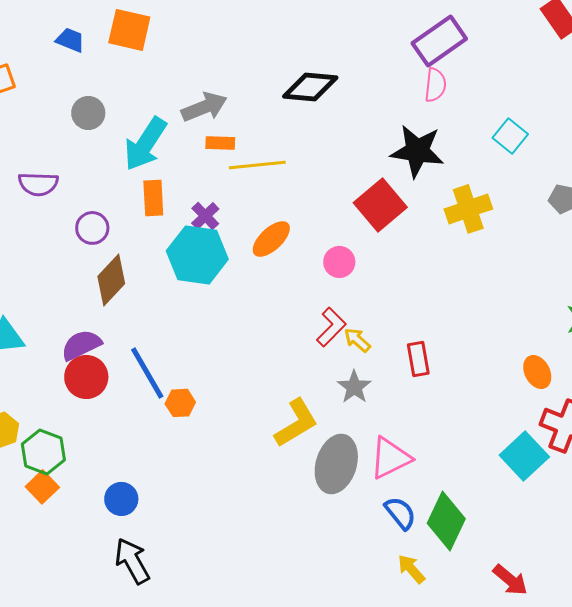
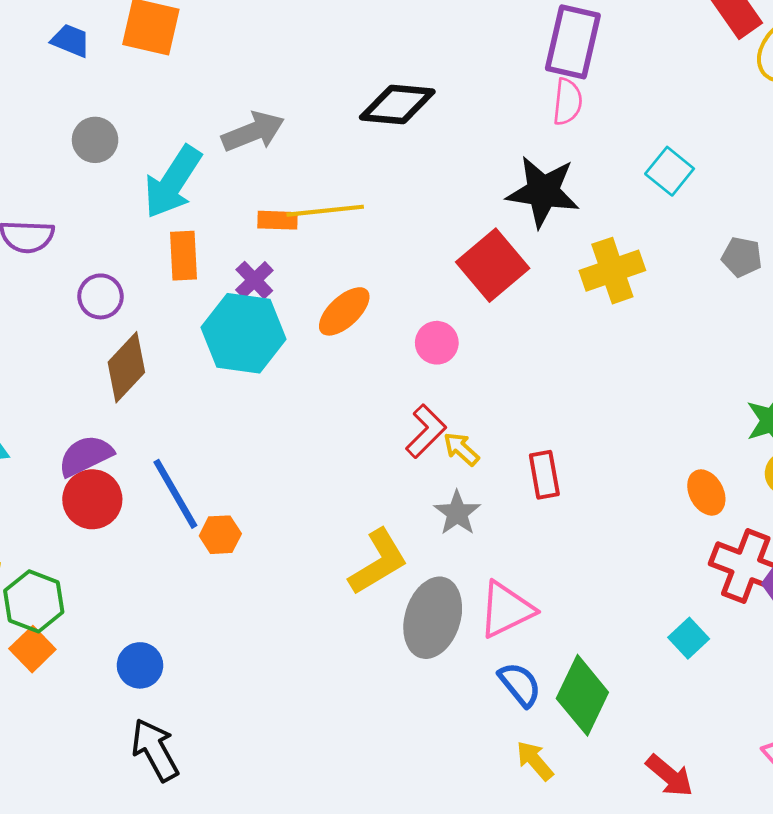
purple rectangle: (439, 41) -> (573, 42), turned -42
orange rectangle: (220, 143) -> (277, 220), moved
cyan square: (524, 456) -> (689, 638), moved, size x0.6

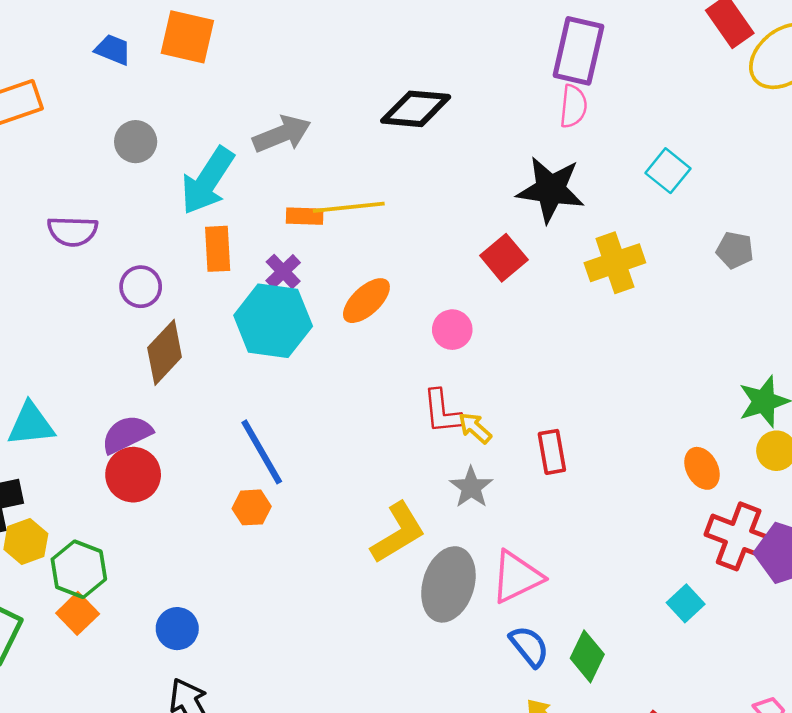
red square: (493, 265) -> (504, 258), size x0.7
red L-shape: (426, 431) -> (442, 412), turned 129
blue line: (175, 494) -> (262, 452), moved
green diamond: (582, 695) -> (587, 656), size x0.7

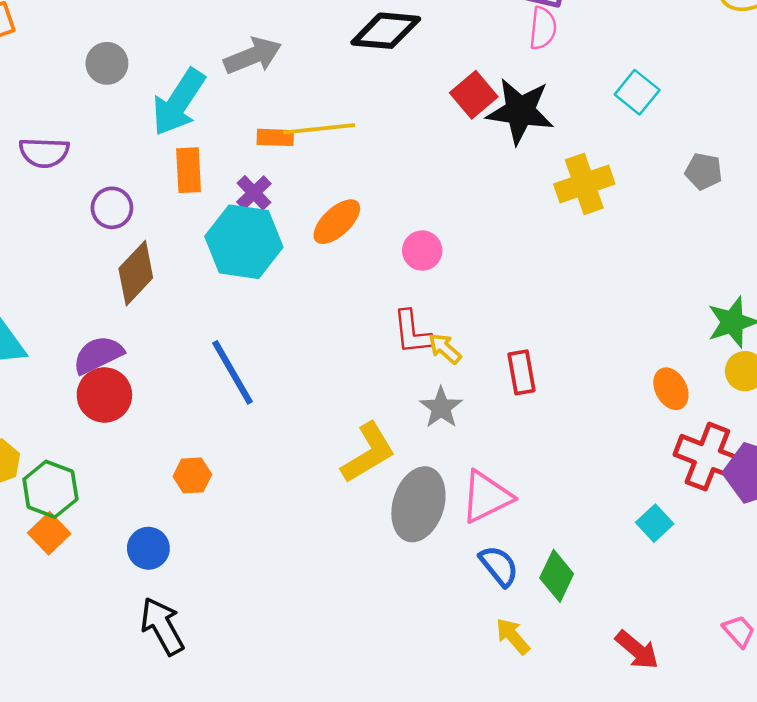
red square: (504, 258) -> (474, 95), moved
orange hexagon: (252, 507) -> (192, 475), moved

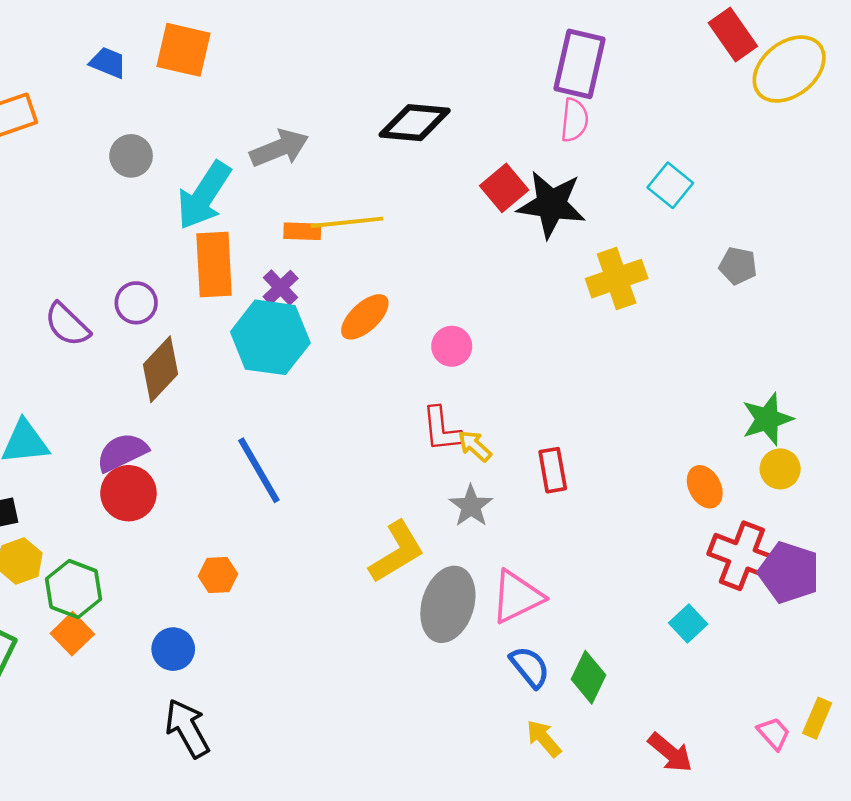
purple semicircle: (44, 153) -> (67, 325), moved, turned 42
orange rectangle: (189, 170) -> (214, 264), size x1.4

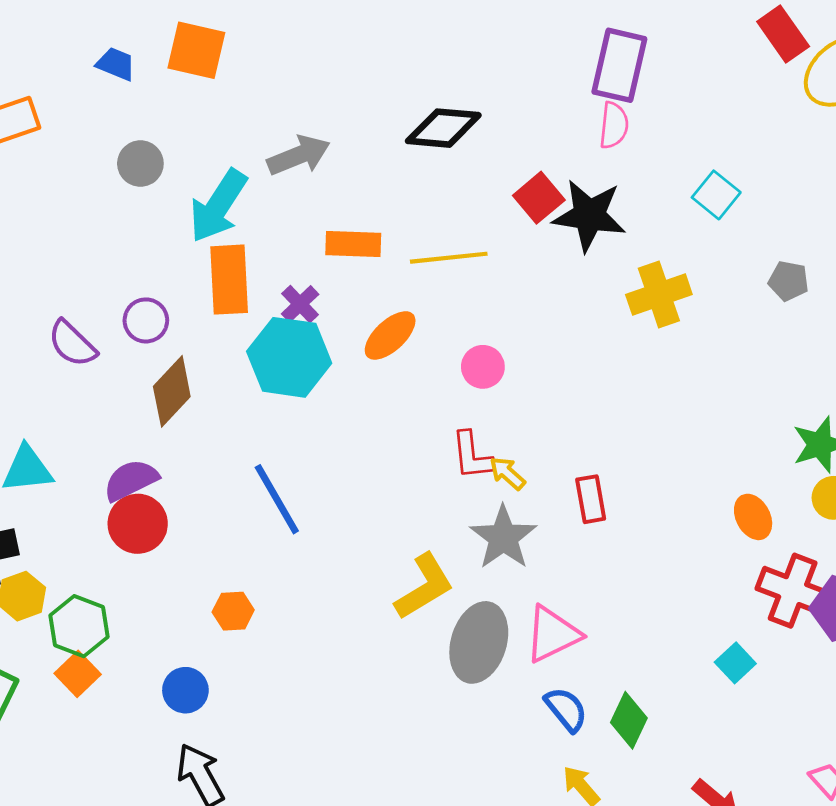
yellow line: (347, 222) -> (449, 258), moved
orange rectangle: (302, 231) -> (353, 244), moved, size x1.4
gray star: (471, 506) -> (503, 537), size x1.4

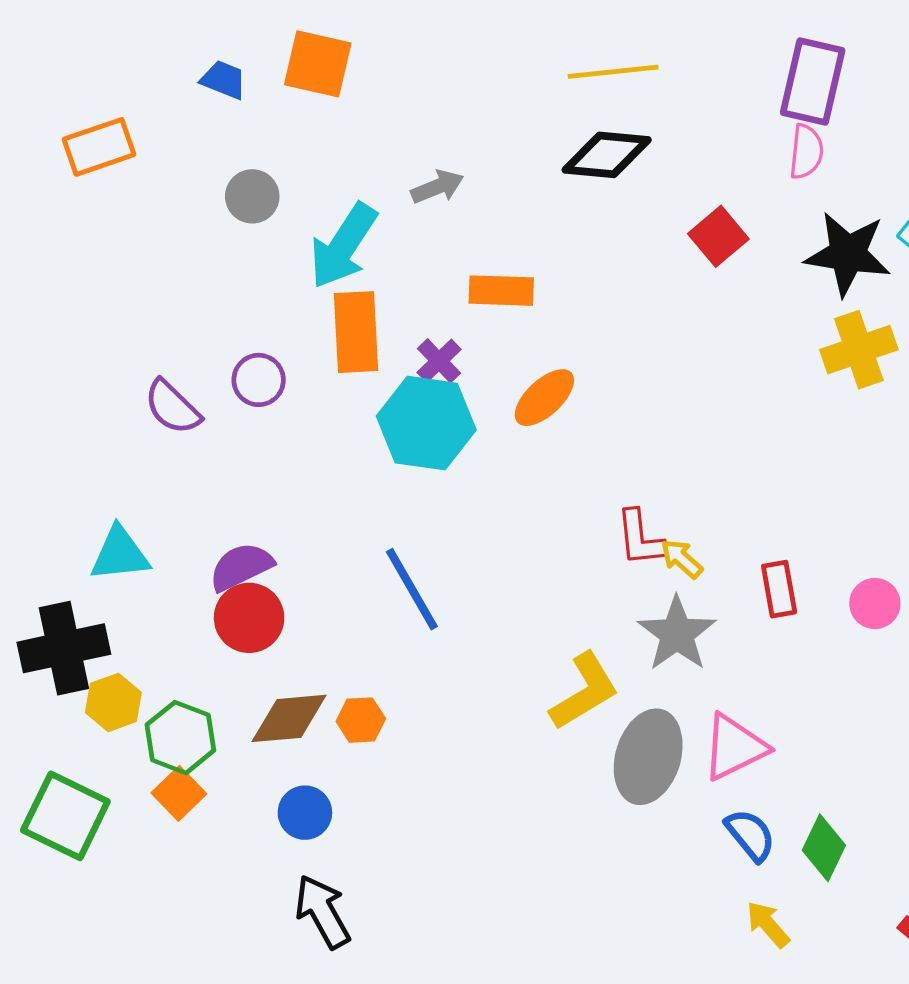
gray arrow: (299, 155) -> (437, 187), size x0.7
black star: (589, 215) -> (848, 254), moved
yellow line: (449, 258) -> (613, 72), moved
pink circle: (483, 367) -> (875, 603), moved
brown diamond: (172, 391) -> (289, 718), moved, turned 42

